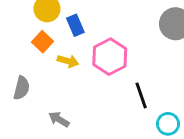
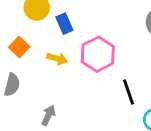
orange square: (43, 42) -> (19, 47), moved
gray arrow: (59, 119) -> (48, 115), turned 84

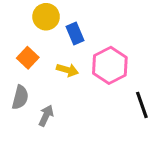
gray arrow: (48, 115) -> (46, 116), moved

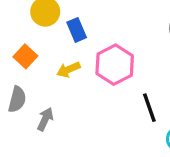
yellow arrow: (67, 70) -> (68, 70), turned 140

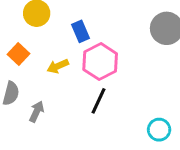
blue rectangle: (77, 30) -> (80, 31), moved
black line: (149, 108) -> (99, 101), moved, turned 44

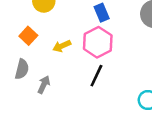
blue rectangle: (80, 31) -> (102, 13), moved

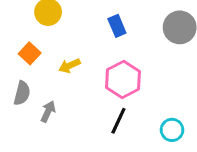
pink hexagon: (98, 42) -> (123, 79), moved
black line: (96, 76) -> (118, 121), moved

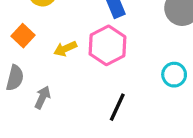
pink hexagon: (123, 79) -> (107, 45), moved
cyan circle: (172, 130) -> (174, 75), moved

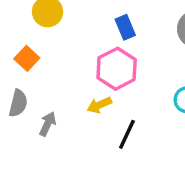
yellow arrow: (65, 49) -> (99, 105), moved

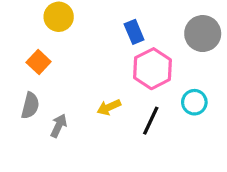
pink hexagon: (117, 69) -> (152, 69), moved
black line: (127, 134) -> (151, 121), moved

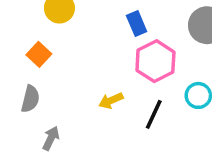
gray arrow: (59, 126) -> (51, 138), moved

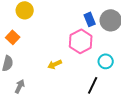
blue rectangle: (137, 23) -> (90, 19), moved
black line: (154, 114) -> (93, 85), moved

